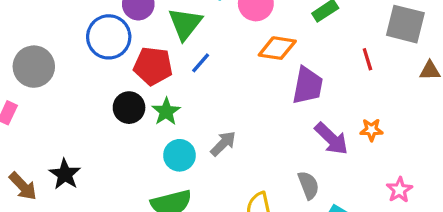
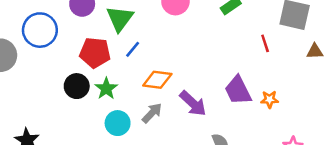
blue circle: (109, 37) -> (40, 30), moved
orange diamond: (277, 48) -> (157, 80), moved
purple trapezoid: (308, 86) -> (238, 90), moved, turned 144
purple arrow: (331, 139) -> (193, 103), moved

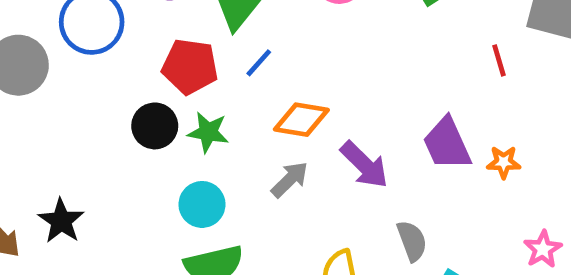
green star: (106, 89) -> (208, 132), turned -30
cyan circle: (118, 123) -> (202, 204), moved

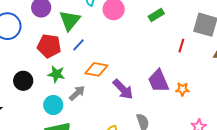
red line: (499, 60) -> (181, 46), turned 32
black circle: (155, 126) -> (23, 81), moved
gray arrow: (290, 179) -> (77, 93), moved

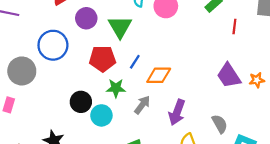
blue line: (79, 45) -> (135, 62), moved
red line: (181, 46) -> (234, 26), moved
purple arrow: (123, 89) -> (177, 112), moved, turned 75
cyan circle: (53, 105) -> (101, 115), moved

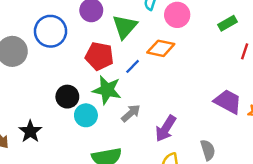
orange diamond: (159, 75) -> (161, 48), moved
purple trapezoid: (229, 76) -> (228, 102), turned 140
green star: (116, 88) -> (107, 90), size x1.4

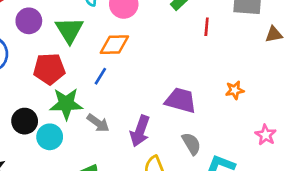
blue line: (133, 66) -> (100, 76), moved
purple trapezoid: (228, 102) -> (181, 100), moved
gray arrow: (131, 113) -> (98, 123), turned 90

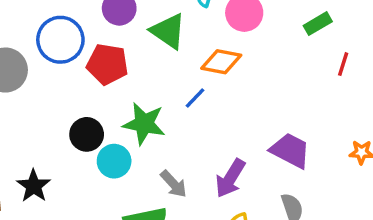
green triangle: (69, 30) -> (168, 31), turned -36
red pentagon: (49, 69) -> (107, 64), moved
gray arrow: (98, 123) -> (174, 184), moved

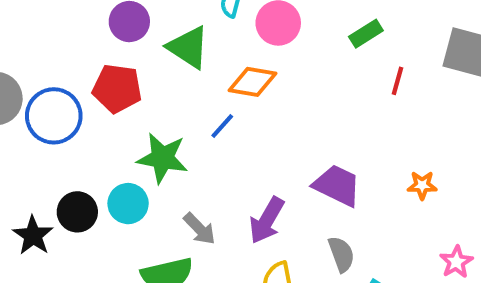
blue circle: (60, 40) -> (54, 116), moved
black circle: (87, 134) -> (77, 212), moved

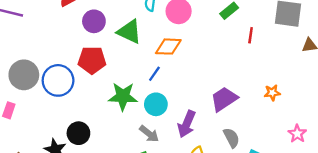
purple trapezoid: (337, 185) -> (224, 99), turned -52
cyan circle: (128, 204) -> (156, 104), moved

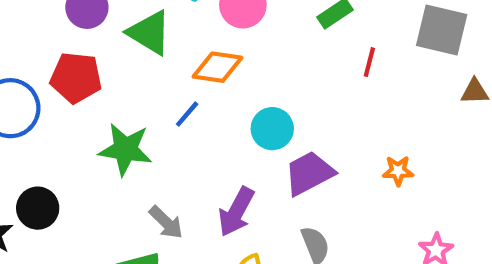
cyan circle: (156, 104) -> (272, 129), moved

